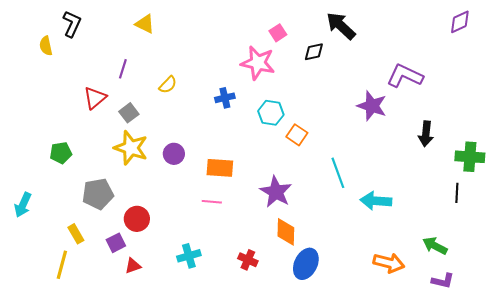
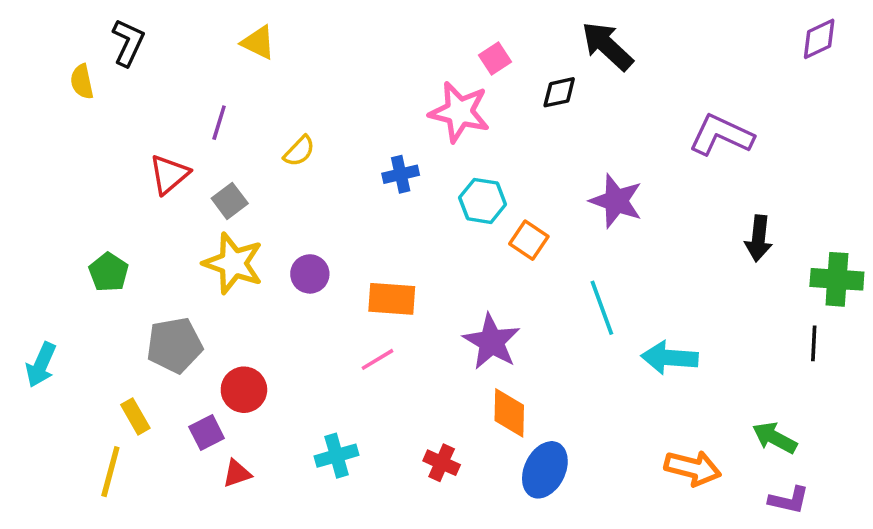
purple star: (372, 106) -> (616, 201), moved
green pentagon: (61, 153) -> (109, 272), turned -30
pink line: (212, 202) -> (378, 359), turned -36

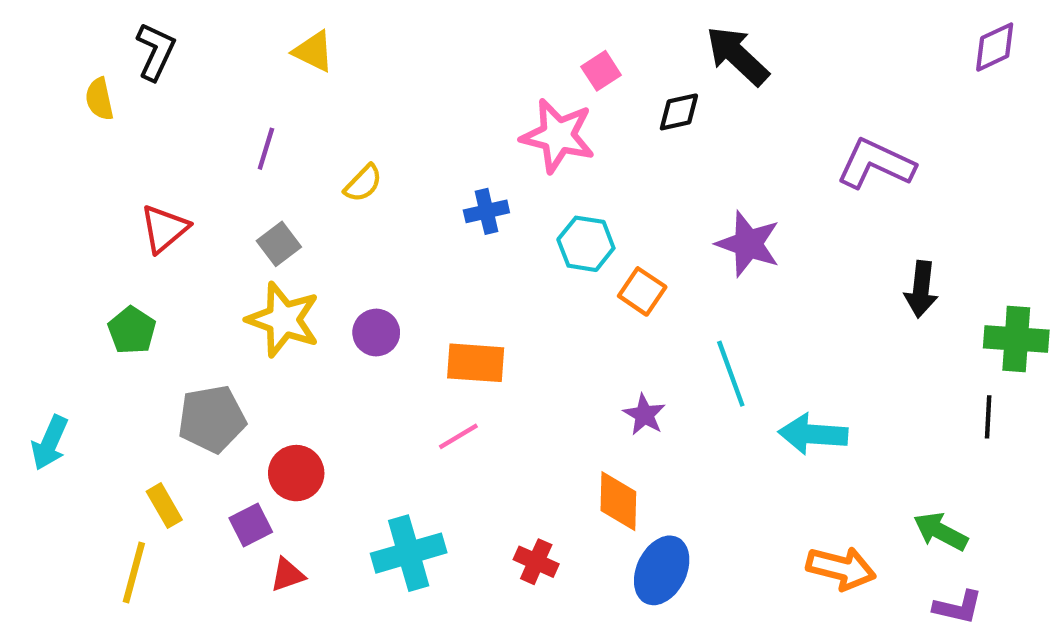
red triangle: (169, 174) -> (164, 229), moved
purple star: (491, 342) -> (644, 415), moved, size x0.6
cyan cross: (337, 456) -> (409, 553), size x1.4

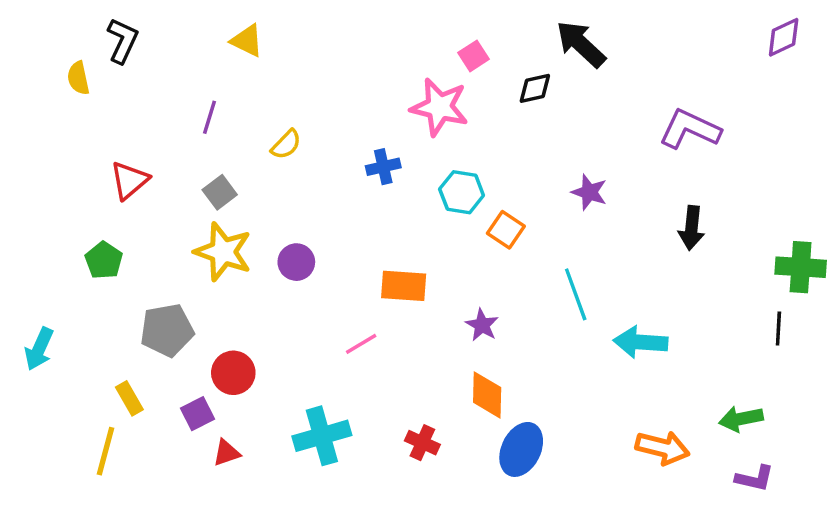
purple star: (748, 244) -> (589, 192), size x0.7
black arrow: (921, 289) -> (692, 228), moved
orange rectangle: (476, 363) -> (404, 286), moved
purple star: (644, 415) -> (482, 325), moved
green arrow: (941, 531) -> (741, 419), turned -39

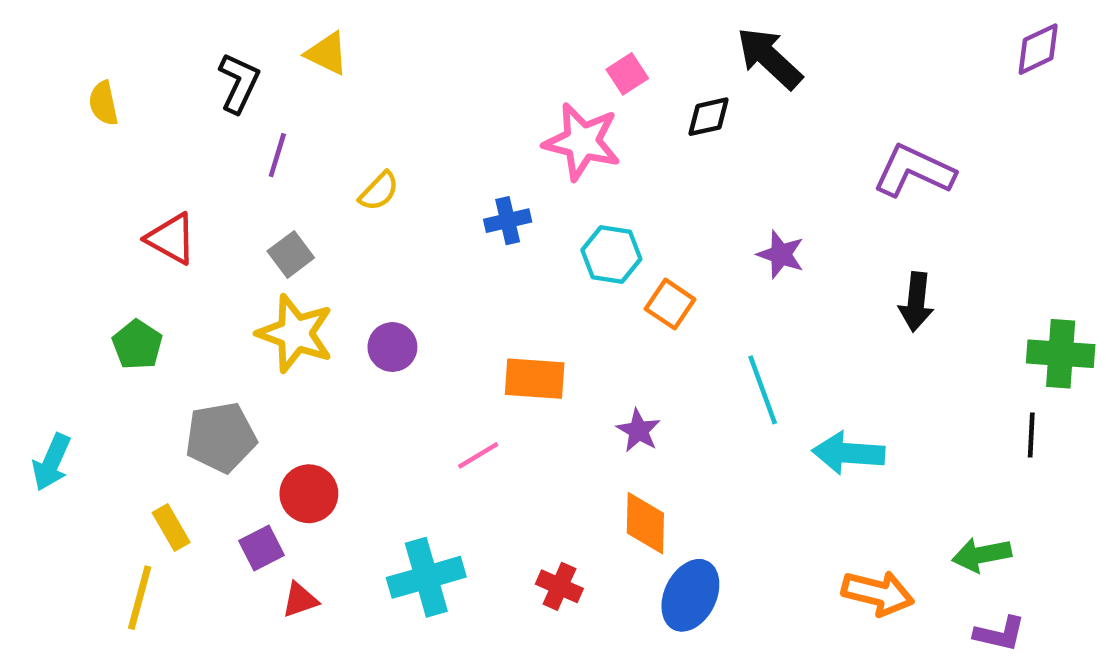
black L-shape: (123, 41) -> (239, 83), moved
red triangle: (129, 180) -> (171, 239), turned -51

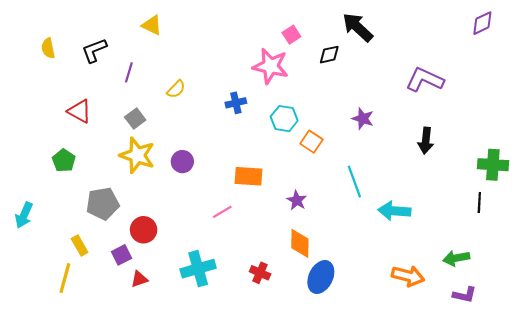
black L-shape: (239, 83) -> (94, 50), moved, turned -136

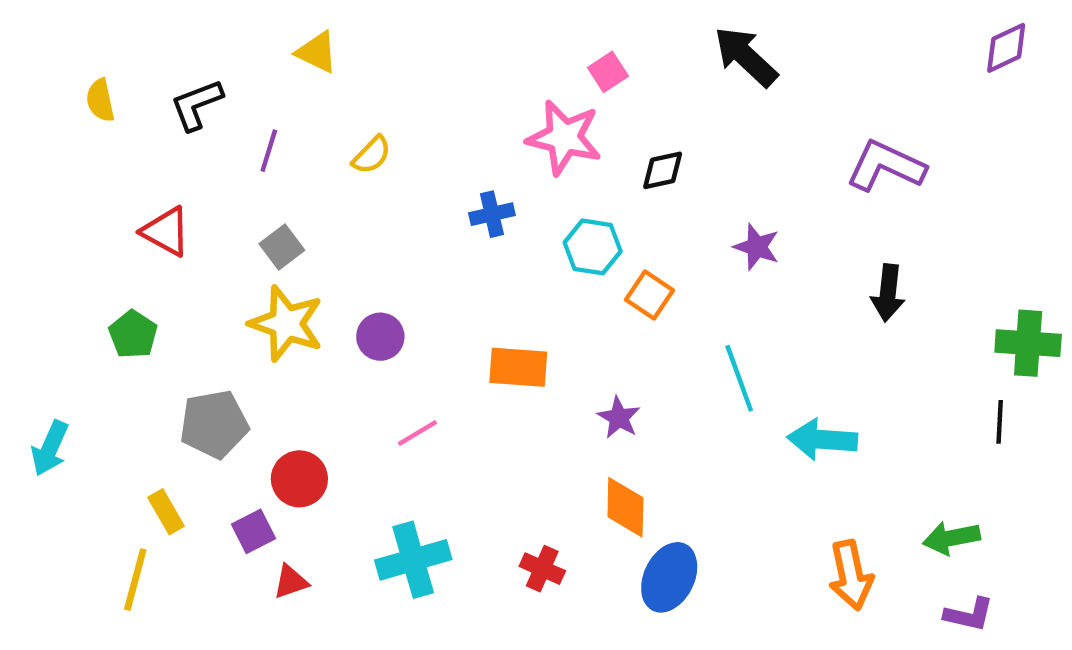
black diamond: (329, 55) -> (663, 170), moved
yellow semicircle: (176, 89) -> (372, 155), moved
pink line: (222, 212) -> (418, 433), moved
orange arrow: (408, 276) -> (851, 575), turned 64

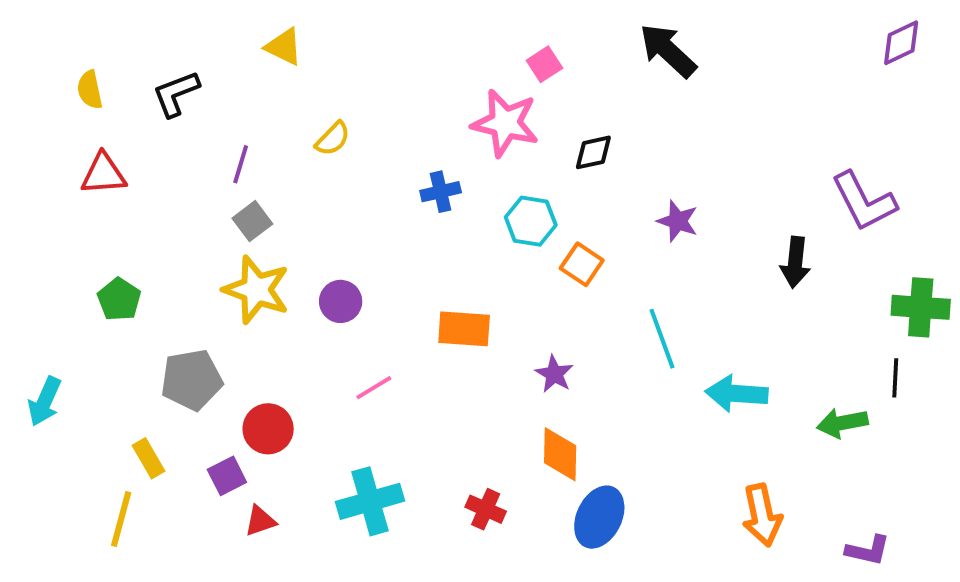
purple line: (269, 151) -> (241, 164), moved
purple L-shape: (886, 166) -> (864, 201), moved, turned -142
red triangle: (166, 232) -> (103, 174), moved, turned -33
green arrow: (951, 538) -> (842, 423), moved

